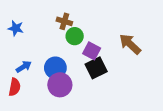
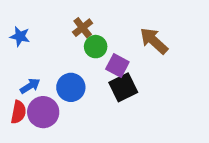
brown cross: (64, 21) -> (83, 28), turned 35
brown arrow: (130, 44) -> (154, 41), moved
purple circle: (60, 85) -> (43, 112), moved

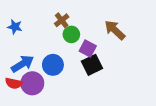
blue arrow: (30, 86) -> (22, 64), size x1.5
red semicircle: (18, 112) -> (14, 83), turned 91

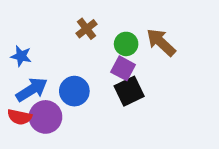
blue star: (15, 27) -> (21, 56), moved
green circle: (71, 34) -> (126, 44), moved

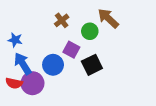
brown arrow: (161, 42) -> (108, 18), moved
purple square: (123, 68) -> (71, 50), moved
blue arrow: (32, 90) -> (23, 64), turned -90

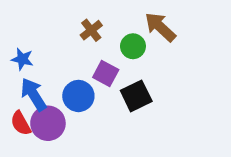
red semicircle: (14, 83) -> (21, 123), turned 49

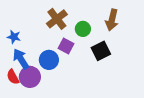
brown arrow: (160, 27) -> (112, 20), moved, turned -120
brown cross: (91, 30) -> (57, 19), size x1.5
black square: (136, 96) -> (101, 51), moved

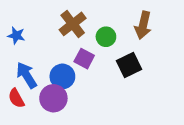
blue star: (14, 37) -> (16, 35), moved
purple circle: (30, 77) -> (53, 98), moved

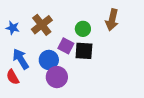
brown cross: (73, 24) -> (42, 25), moved
black square: (129, 65) -> (84, 51), moved, turned 30
purple circle: (53, 98) -> (57, 77), moved

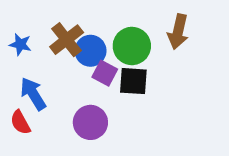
green circle: (83, 29) -> (132, 46), size x1.5
blue circle: (49, 60) -> (90, 51), moved

